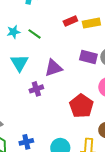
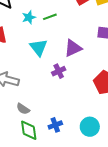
green line: (34, 34) -> (50, 17), turned -48

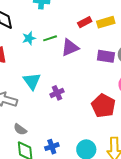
cyan triangle: (39, 47) -> (32, 81), moved
purple triangle: (73, 48) -> (70, 48), moved

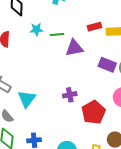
cyan triangle: (32, 81) -> (27, 99), moved
purple cross: (57, 93) -> (70, 95), moved

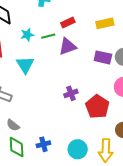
red rectangle: (94, 27) -> (68, 22), moved
cyan triangle: (27, 99) -> (25, 65), moved

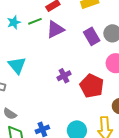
purple rectangle: (103, 57) -> (92, 36), turned 54
cyan triangle: (25, 65) -> (17, 65), moved

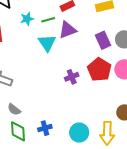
cyan triangle: (17, 65) -> (47, 43), moved
red pentagon: (92, 86) -> (99, 70), moved

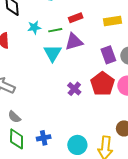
purple cross: (72, 77) -> (74, 89), turned -32

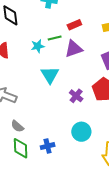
cyan star: (34, 27) -> (38, 46), moved
cyan triangle: (52, 53) -> (50, 75), moved
cyan circle: (77, 145) -> (81, 132), moved

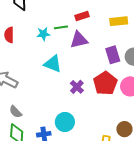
cyan triangle: (50, 75) -> (53, 64), turned -42
cyan circle: (81, 132) -> (65, 122), moved

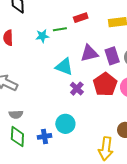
purple triangle: (79, 40) -> (89, 53), moved
cyan triangle: (53, 64) -> (64, 67), moved
gray semicircle: (16, 112) -> (16, 114), turned -48

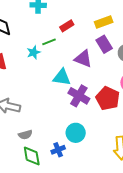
purple triangle: (89, 53) -> (83, 59), turned 48
purple rectangle: (112, 56) -> (104, 44), moved
red pentagon: (105, 84) -> (108, 98), moved
purple cross: (77, 89) -> (79, 96), size x1.5

